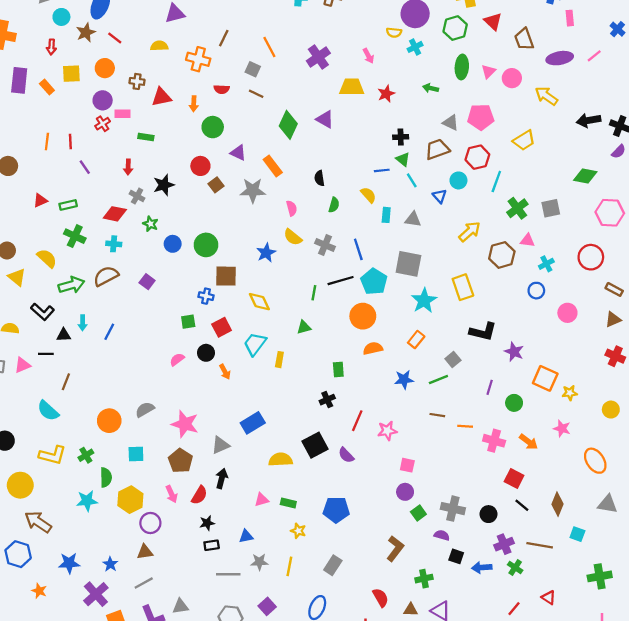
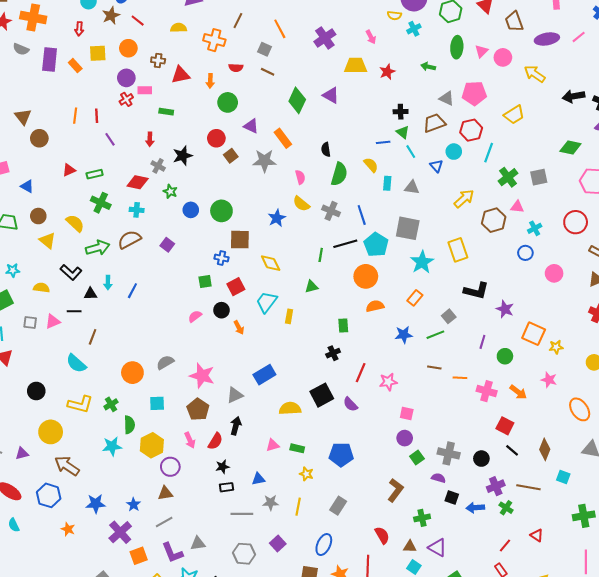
green semicircle: (334, 205) -> (339, 174), size x1.6

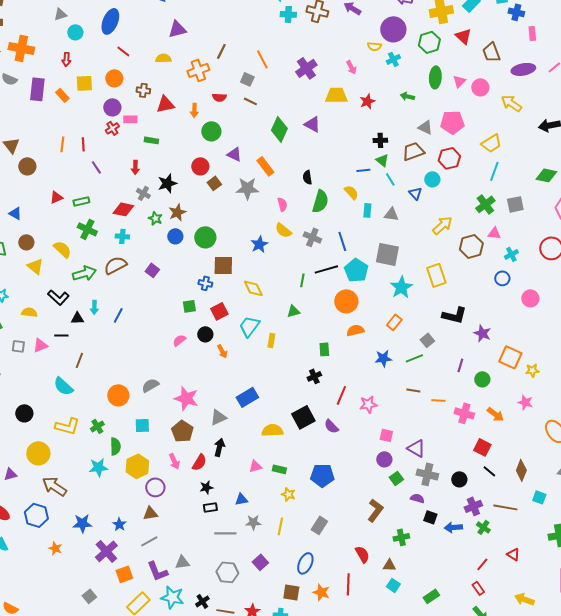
brown star: (111, 15) -> (177, 212), moved
orange cross: (214, 40) -> (198, 70), turned -35
cyan line: (489, 153) -> (494, 171), moved
purple triangle: (437, 548) -> (416, 448), moved

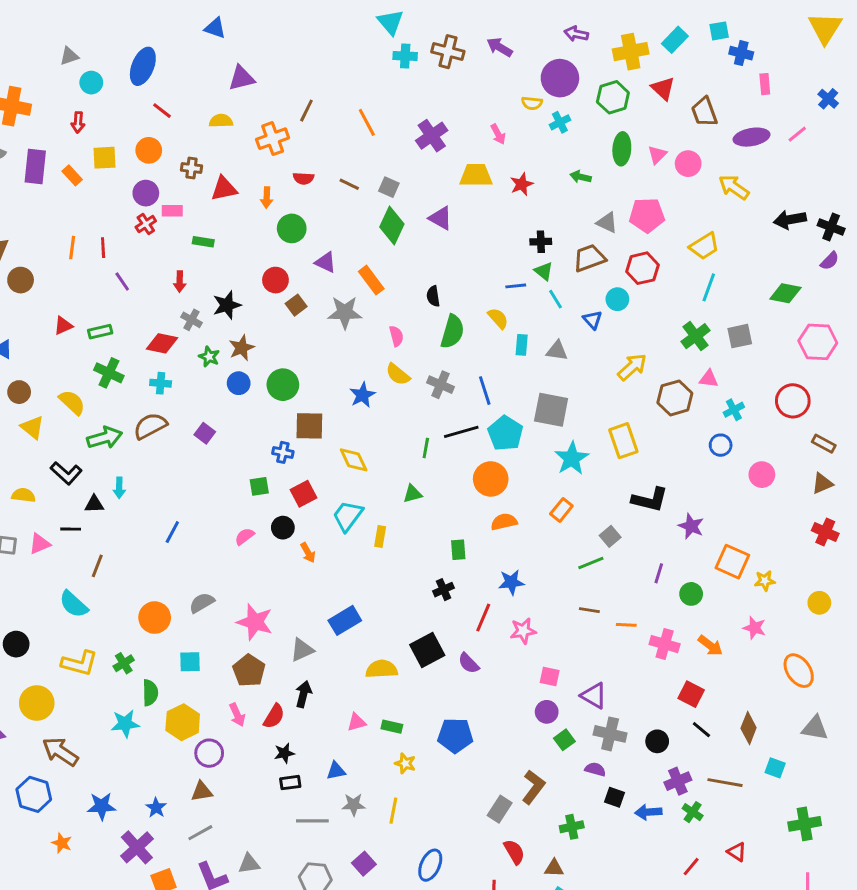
gray square: (247, 79) -> (389, 187), moved
blue line: (118, 315) -> (172, 532), moved
blue star: (383, 358) -> (511, 582), moved
gray rectangle: (319, 525) -> (500, 809), moved

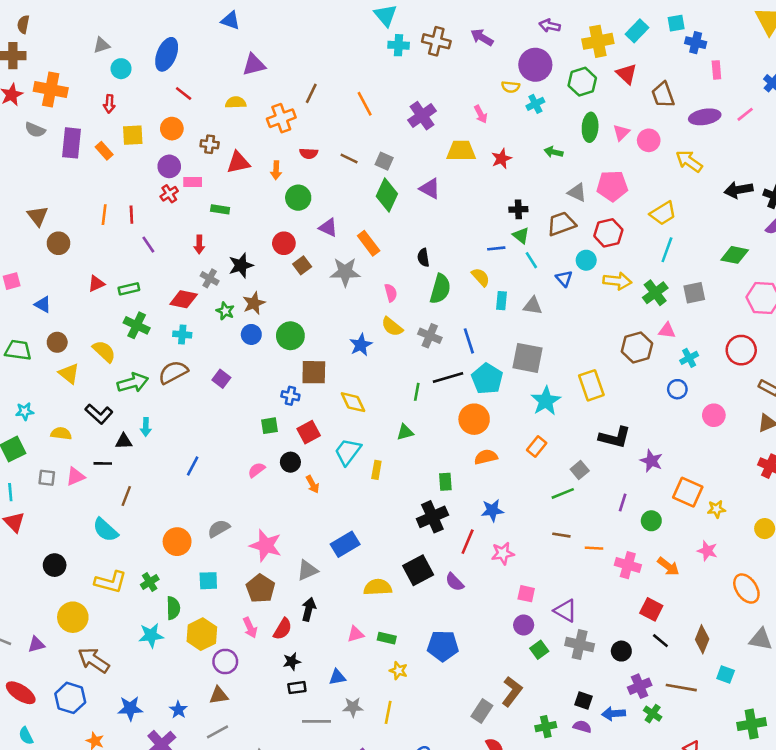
yellow arrow: (632, 367) -> (617, 281), moved, turned 48
black cross: (444, 590) -> (432, 517), size x1.6
purple semicircle: (595, 769) -> (582, 727), moved

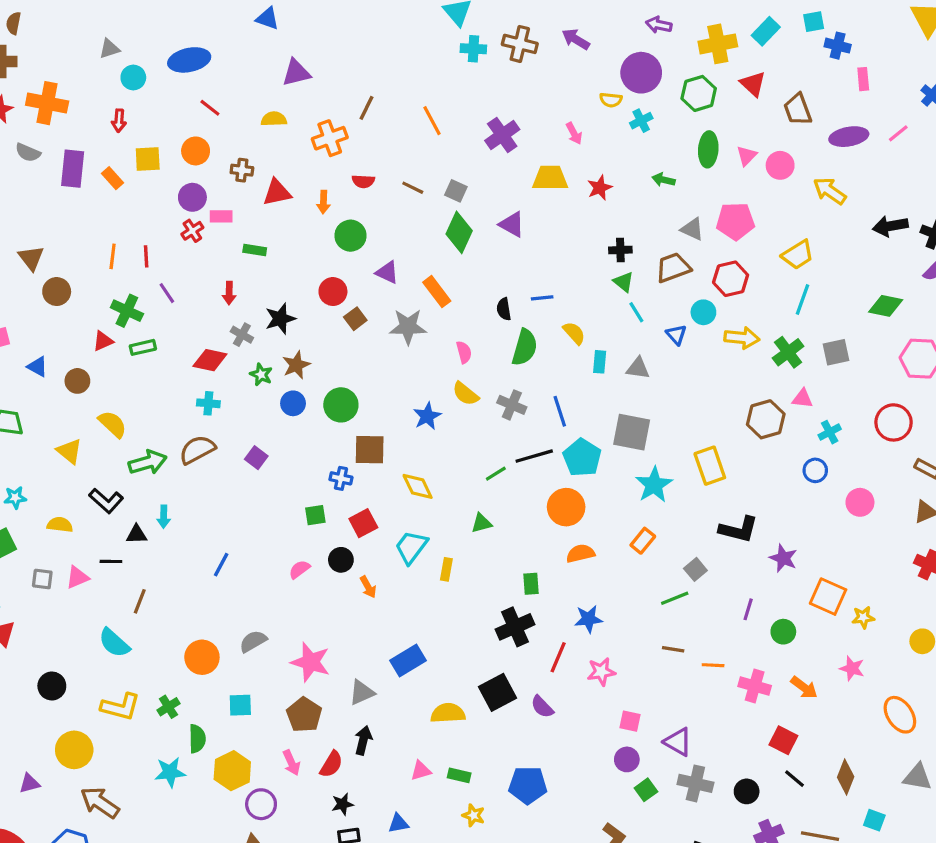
blue ellipse: (167, 54) -> (189, 60), turned 56
blue line: (496, 248) -> (542, 298), moved
green cross: (137, 325) -> (127, 311), moved
brown circle: (57, 342) -> (77, 381), moved
green line: (417, 392) -> (496, 474), turned 48

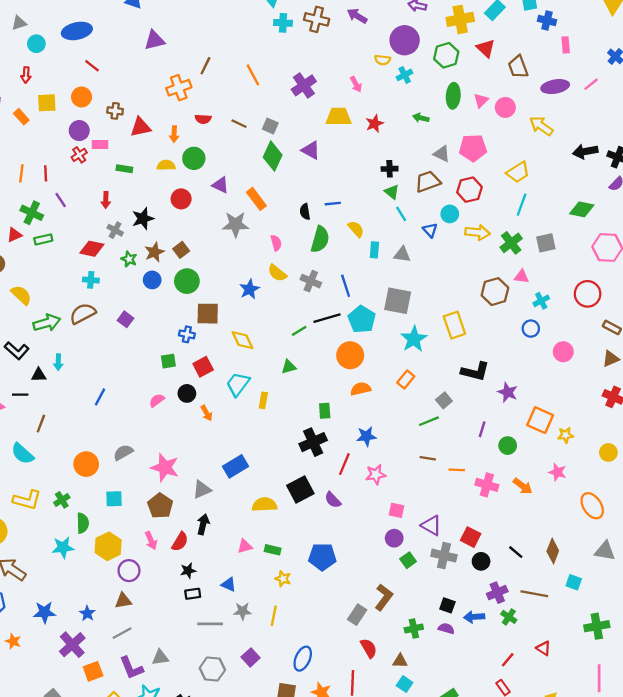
yellow semicircle: (274, 119) -> (166, 165), moved
brown square: (355, 319) -> (181, 250), moved
red square: (783, 740) -> (471, 537), moved
blue triangle: (398, 823) -> (229, 585), turned 35

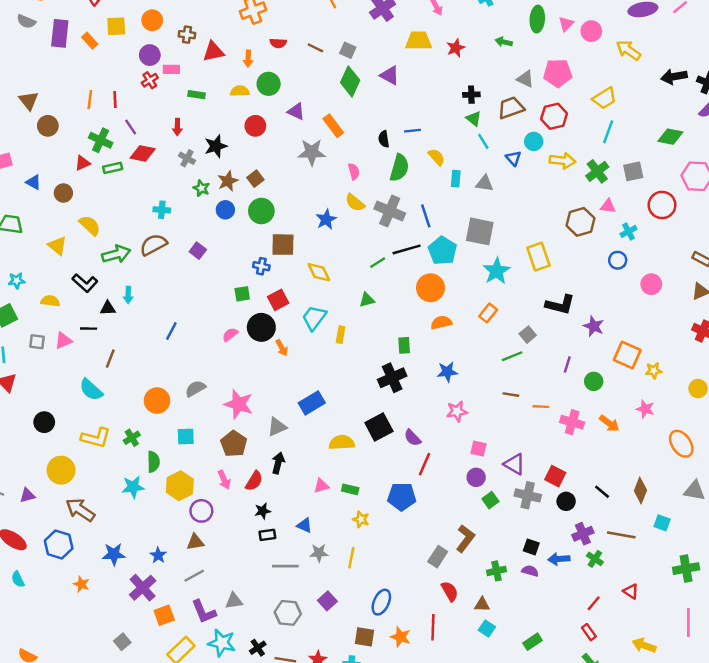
red diamond: (92, 249) -> (143, 153), moved
gray cross: (311, 281) -> (390, 211), size x1.4
red circle: (588, 294) -> (662, 205), moved
black circle: (187, 393) -> (261, 327), size x1.5
red line: (344, 464) -> (425, 464), moved

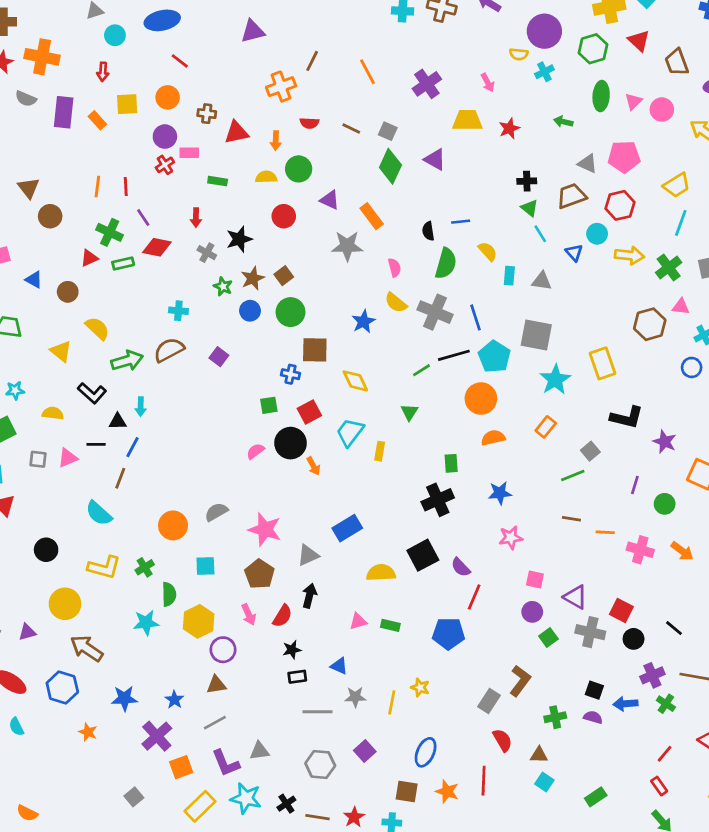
green triangle: (367, 300) -> (409, 412), turned -42
blue line: (171, 331) -> (133, 447), moved
yellow star: (361, 519) -> (420, 687), moved

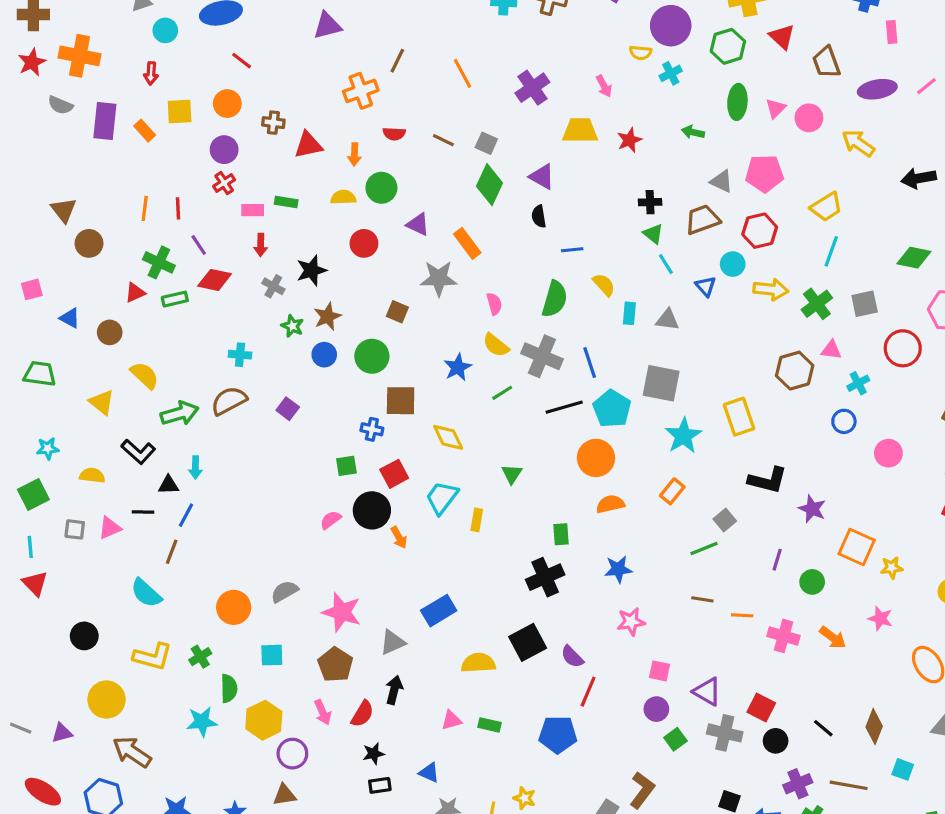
pink rectangle: (189, 153) -> (253, 210), moved
black semicircle: (428, 231) -> (539, 216), moved
brown square: (284, 276) -> (397, 312), moved, turned -30
green line: (421, 370) -> (502, 393), moved

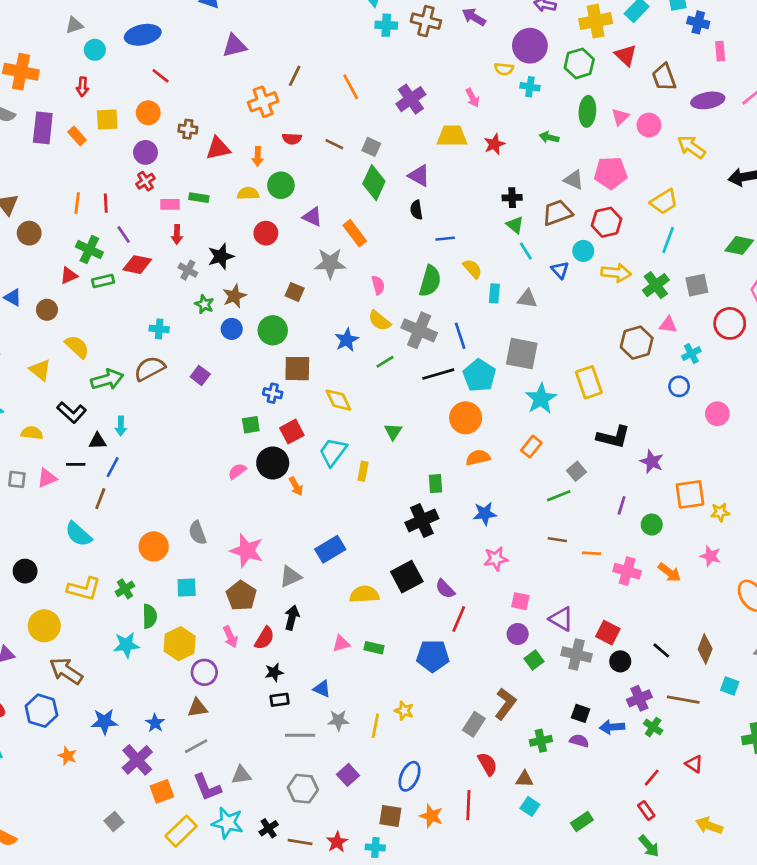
cyan cross: (671, 73) -> (530, 87), turned 36
orange square: (857, 547) -> (690, 494), turned -32
gray semicircle: (284, 591) -> (197, 533), turned -80

